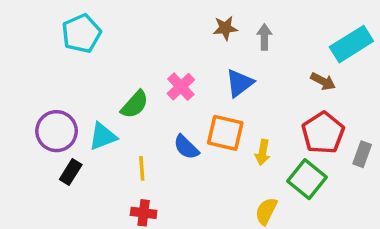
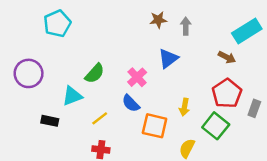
pink cross: (181, 87) -> (137, 77), moved
purple circle: (57, 131) -> (29, 73), moved
orange square: (225, 133) -> (155, 126), moved
yellow line: (142, 168) -> (100, 118), turned 56
black rectangle: (71, 172) -> (50, 121), turned 70

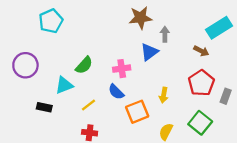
brown star: (158, 20) -> (140, 18), size x1.5
gray arrow: (186, 26) -> (165, 34), moved
pink cross: (137, 77) -> (122, 69), turned 35
orange square: (155, 126) -> (137, 112), turned -35
green square: (216, 126) -> (200, 123), moved

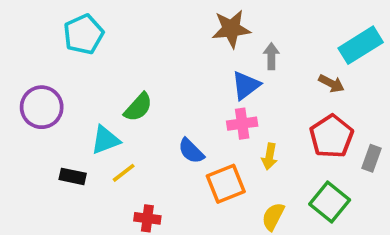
pink cross: (122, 69) -> (242, 124), moved
yellow line: (88, 105) -> (124, 173), moved

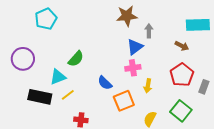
cyan rectangle: (361, 45) -> (198, 25), turned 30
black rectangle: (73, 176) -> (40, 97), size x1.6

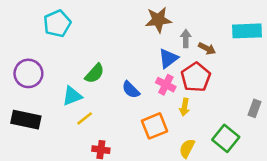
brown arrow: (182, 46) -> (207, 48), moved
pink cross: (133, 68) -> (166, 85), turned 35
red pentagon: (182, 75) -> (196, 77), moved
blue semicircle: (105, 83) -> (131, 90), moved
black rectangle: (40, 97) -> (26, 120), moved

